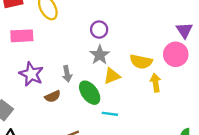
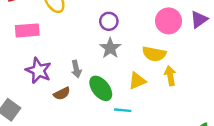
purple triangle: (184, 30) -> (199, 19), turned 30
pink circle: (176, 54) -> (169, 21), moved
yellow triangle: (112, 76) -> (137, 81), moved

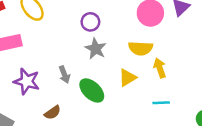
brown semicircle: (62, 94) -> (52, 113), moved
cyan line: (123, 110) -> (161, 103), moved

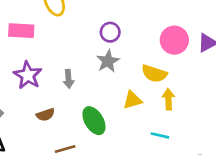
green ellipse: (92, 90) -> (94, 121), moved

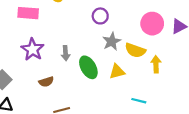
gray star: (108, 61) -> (112, 41), moved
yellow arrow: (168, 99) -> (156, 64), moved
green ellipse: (94, 121) -> (88, 67), moved

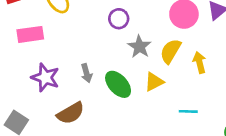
yellow semicircle: (135, 50) -> (171, 51), turned 114
brown semicircle: (46, 82) -> (71, 113), size x1.5

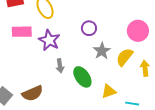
purple star: (45, 77) -> (49, 40), moved
yellow triangle: (154, 82) -> (109, 91), moved
brown semicircle: (71, 113) -> (33, 93), moved

